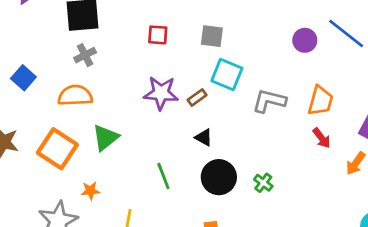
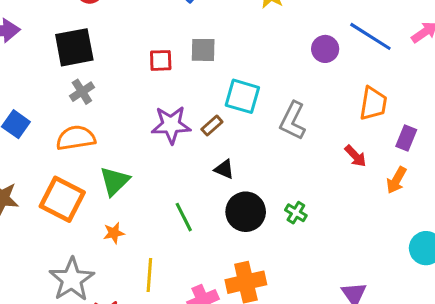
gray square: (212, 36) -> (203, 50), moved
gray L-shape: (269, 101) -> (293, 121), turned -72
orange trapezoid: (320, 101) -> (373, 103), moved
orange star: (90, 191) -> (114, 233), moved

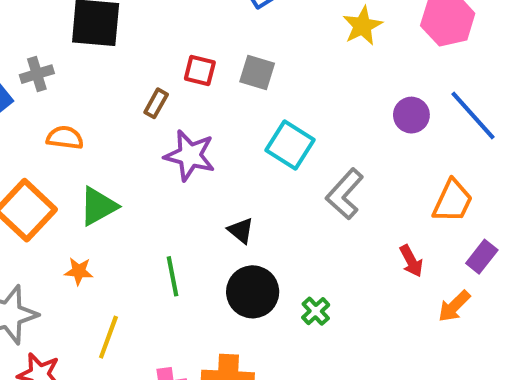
gray cross: (82, 92) -> (37, 74), moved
brown rectangle: (212, 126) -> (156, 103), moved, turned -35
orange semicircle: (76, 138) -> (65, 138), size x0.7

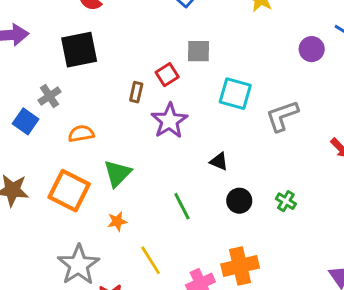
red square: (200, 71) -> (167, 75), moved, turned -30
purple star: (190, 155) -> (169, 121), turned -30
gray L-shape: (345, 194) -> (282, 116), turned 45
black circle: (253, 292) -> (239, 201), size x0.7
yellow line: (108, 337) -> (151, 260), turned -36

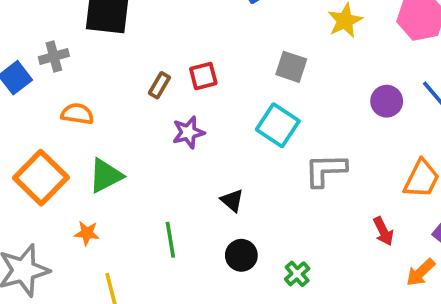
gray square: (199, 51) -> (291, 67), moved
purple star: (169, 121) -> (188, 132), size x0.7

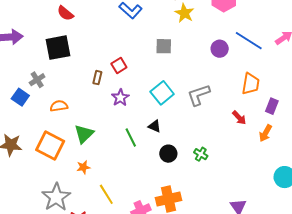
cyan square: (278, 125) -> (162, 93), moved, turned 35
green line: (170, 240) -> (131, 138), moved

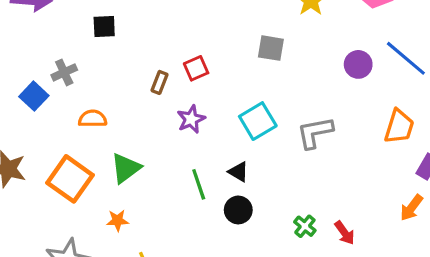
black square: (58, 48) -> (104, 27), size x0.6
red arrow: (239, 118) -> (345, 233), moved
black circle: (168, 154) -> (238, 210), moved

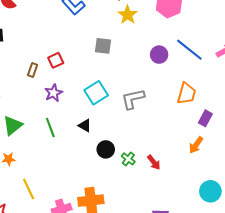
green line: (199, 184) -> (50, 127), moved
black circle: (238, 210) -> (106, 149), moved

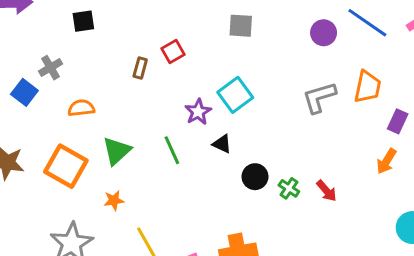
purple star: (53, 93) -> (198, 112), moved
gray L-shape: (133, 99) -> (319, 97), moved

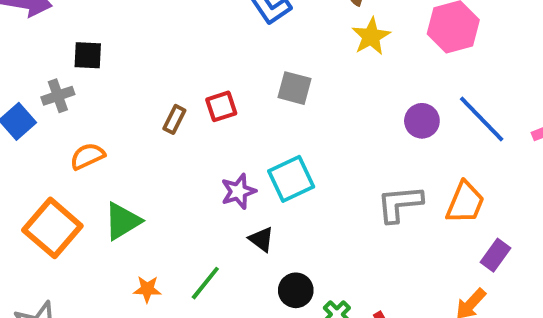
black square: (83, 21) -> (88, 55), moved
gray square: (241, 26) -> (294, 88), moved
orange semicircle: (81, 108) -> (87, 156), turned -30
green line: (172, 150) -> (205, 283), moved, turned 52
orange star: (114, 200) -> (147, 289), moved

